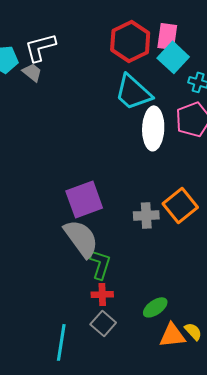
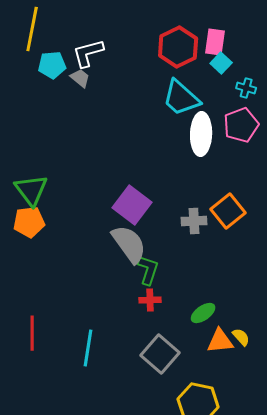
cyan square: (173, 57) -> (221, 63), size x0.7
purple square: (84, 199) -> (132, 205), turned -33
gray square: (103, 323) -> (160, 354), moved, size x1.5
cyan line: (61, 342) -> (88, 348), moved

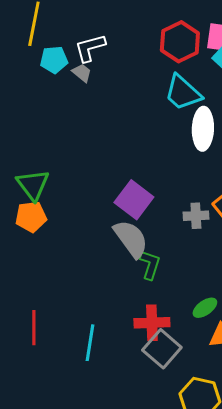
red cross: (150, 300) -> (152, 323), moved, size x1.6

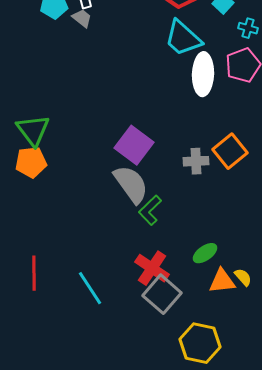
green L-shape: (150, 265) -> (150, 210), turned -152
red cross: (152, 323) -> (152, 268), turned 36
cyan line: (90, 343) -> (90, 288), turned -42

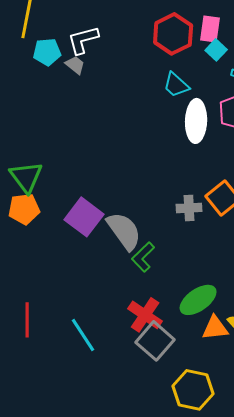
cyan trapezoid: (183, 38) -> (176, 85), size x0.7
purple square: (134, 145) -> (84, 217), moved
green ellipse: (205, 253) -> (198, 300), size x1.5

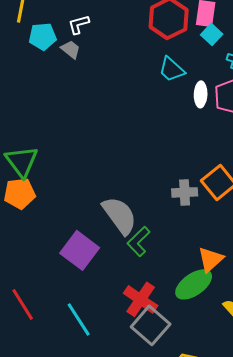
white L-shape: (83, 40) -> (79, 24), size x0.7
white ellipse: (196, 121) -> (201, 94), moved, size x0.6
purple square: (84, 217) -> (80, 250), moved
red line: (27, 320) -> (23, 304), turned -32
orange triangle: (215, 328) -> (211, 259), moved, turned -36

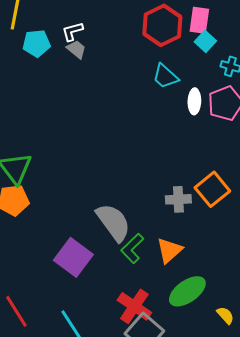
gray trapezoid: (71, 49) -> (76, 49), moved
orange triangle: (211, 259) -> (169, 250), moved

